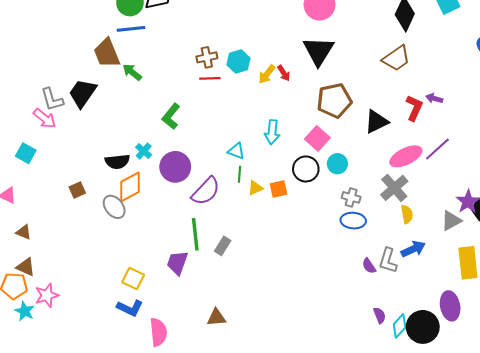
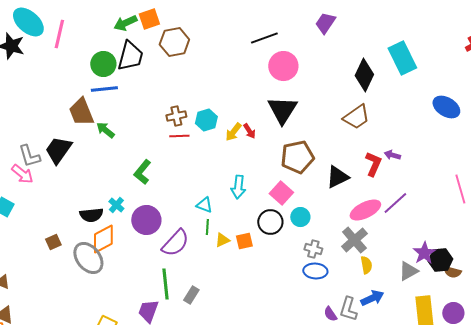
gray ellipse: (114, 207) -> (88, 258), size x1.4

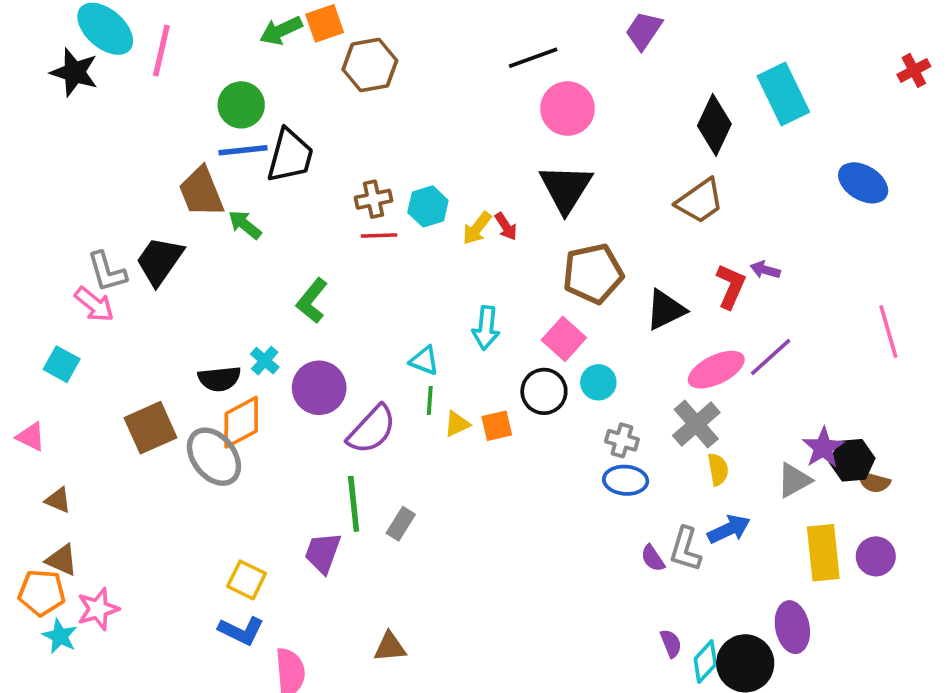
black trapezoid: (130, 56) -> (290, 156), moved
brown square: (53, 242) -> (151, 428), size x1.8

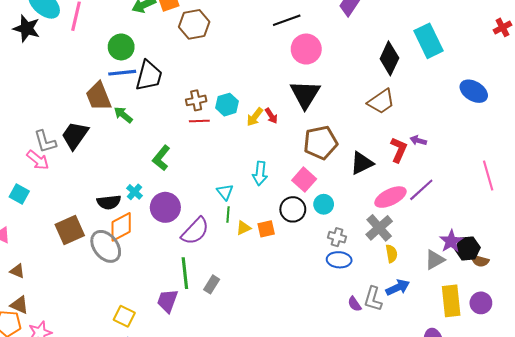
cyan triangle: (424, 361) -> (225, 192), turned 30

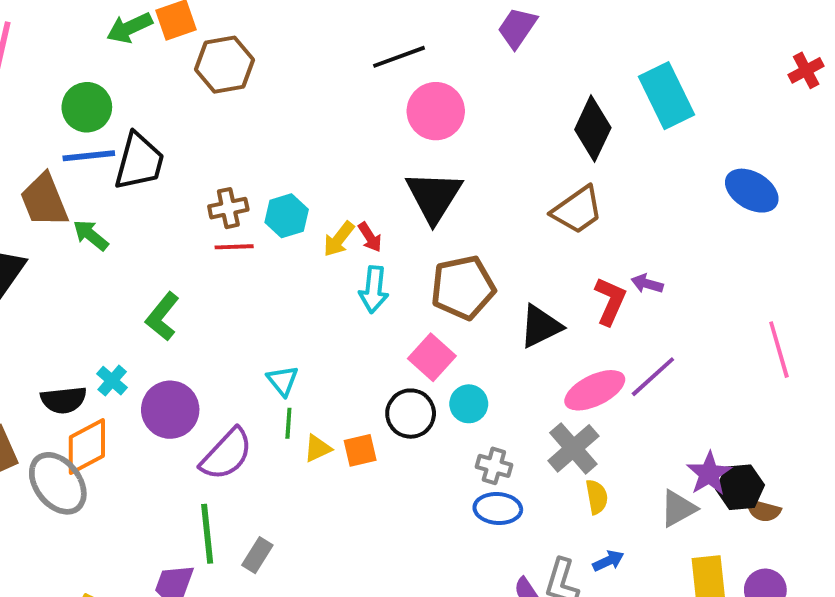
cyan arrow: (260, 173) -> (374, 289), moved
blue arrow: (398, 288) -> (608, 561), size x0.7

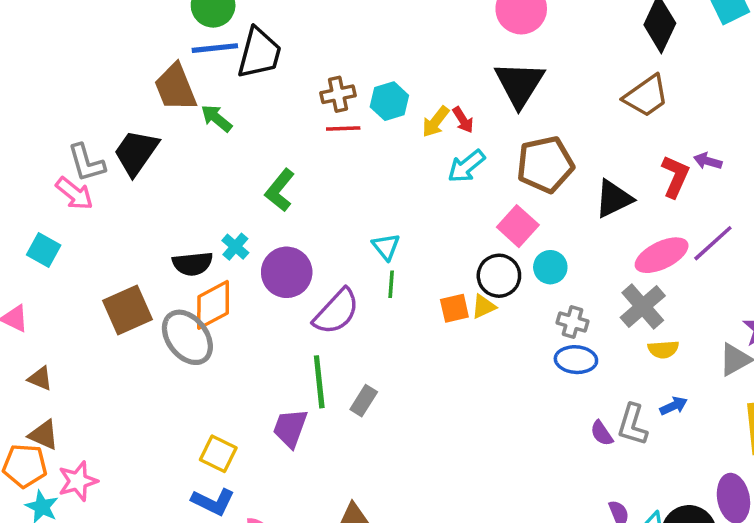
cyan arrow: (374, 289) -> (466, 166), turned 45
yellow triangle: (318, 448) -> (484, 307), moved
yellow semicircle: (597, 497) -> (663, 349), turned 96

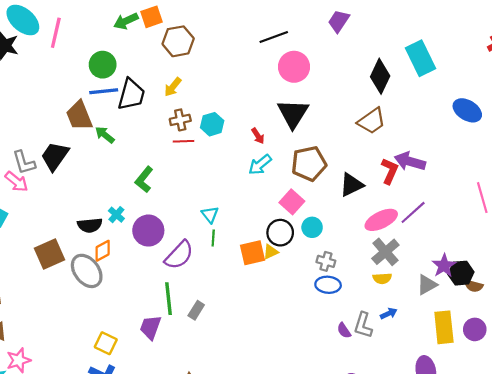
yellow arrow: (436, 122) -> (173, 87), moved
purple arrow: (708, 161) -> (410, 161), size x1.8
orange diamond: (213, 305) -> (103, 251), size x0.7
gray cross: (643, 307) -> (385, 252), moved
orange square: (454, 308) -> (253, 253), size x1.4

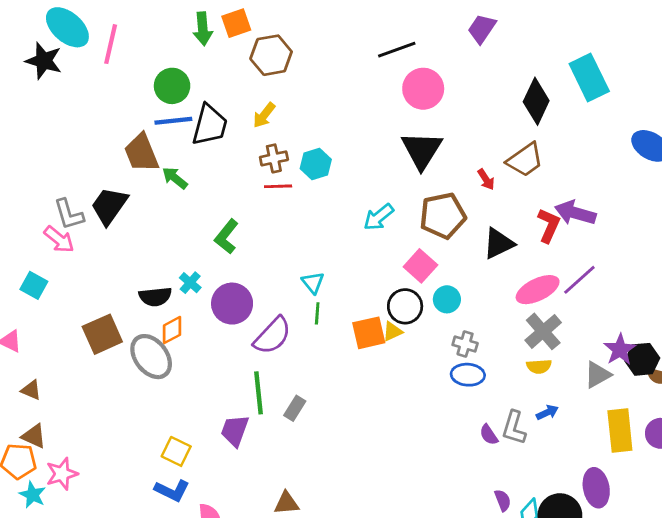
green arrow: (126, 21) -> (203, 29), turned -70
red arrow: (258, 136) -> (486, 179), moved

